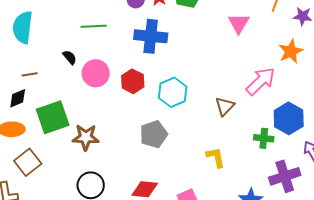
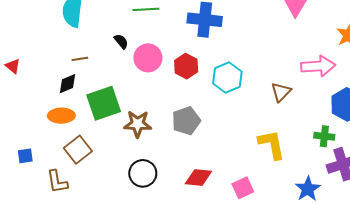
pink arrow: (261, 81) -> (318, 66), turned 40
gray pentagon: (154, 134) -> (186, 121), moved
green cross: (264, 138) -> (324, 136), moved
yellow L-shape: (216, 157) -> (272, 144), size x1.4

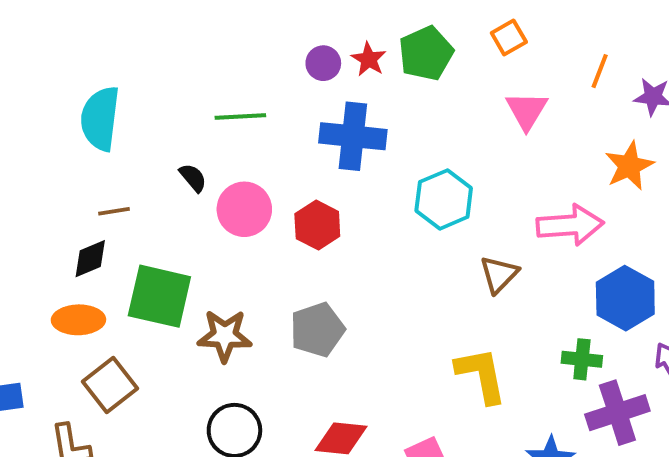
cyan hexagon: (227, 77) -> (444, 199), moved
green square: (104, 103) -> (159, 296), turned 32

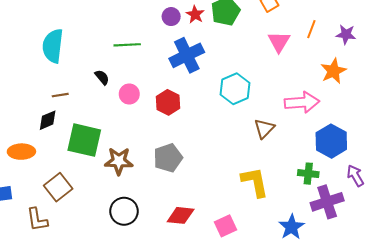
orange line: (600, 71) -> (311, 29), moved
blue cross: (353, 136) -> (187, 55), turned -32
pink circle: (244, 209) -> (129, 94), size x0.7
orange ellipse: (78, 320) -> (21, 152), moved

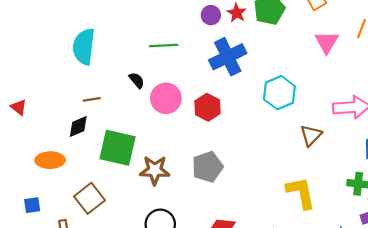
pink circle: (129, 94) -> (166, 98), size x1.4

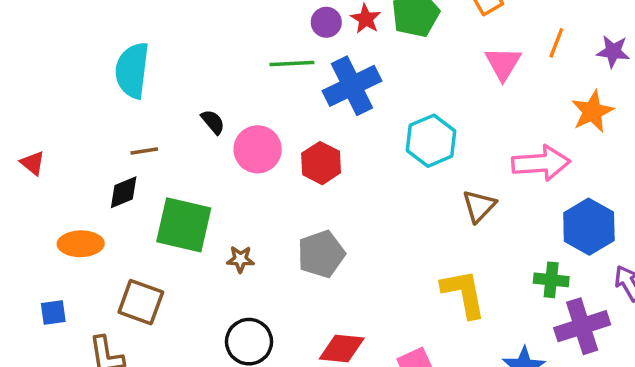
green line: (164, 45) -> (292, 63), moved
brown star: (155, 170) -> (240, 259), size x0.6
brown square: (89, 198) -> (141, 302), turned -32

